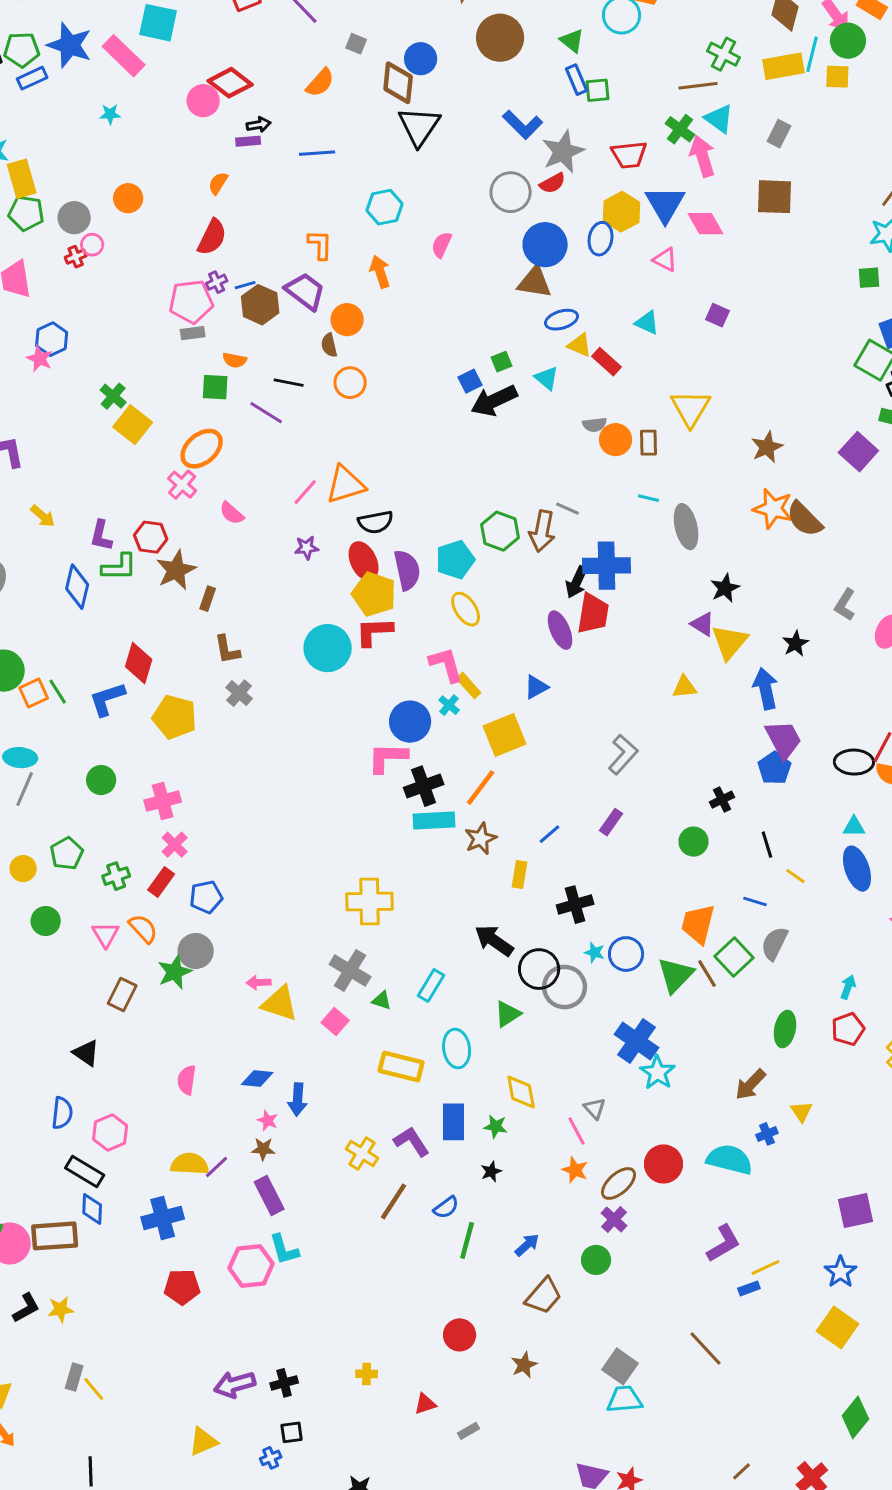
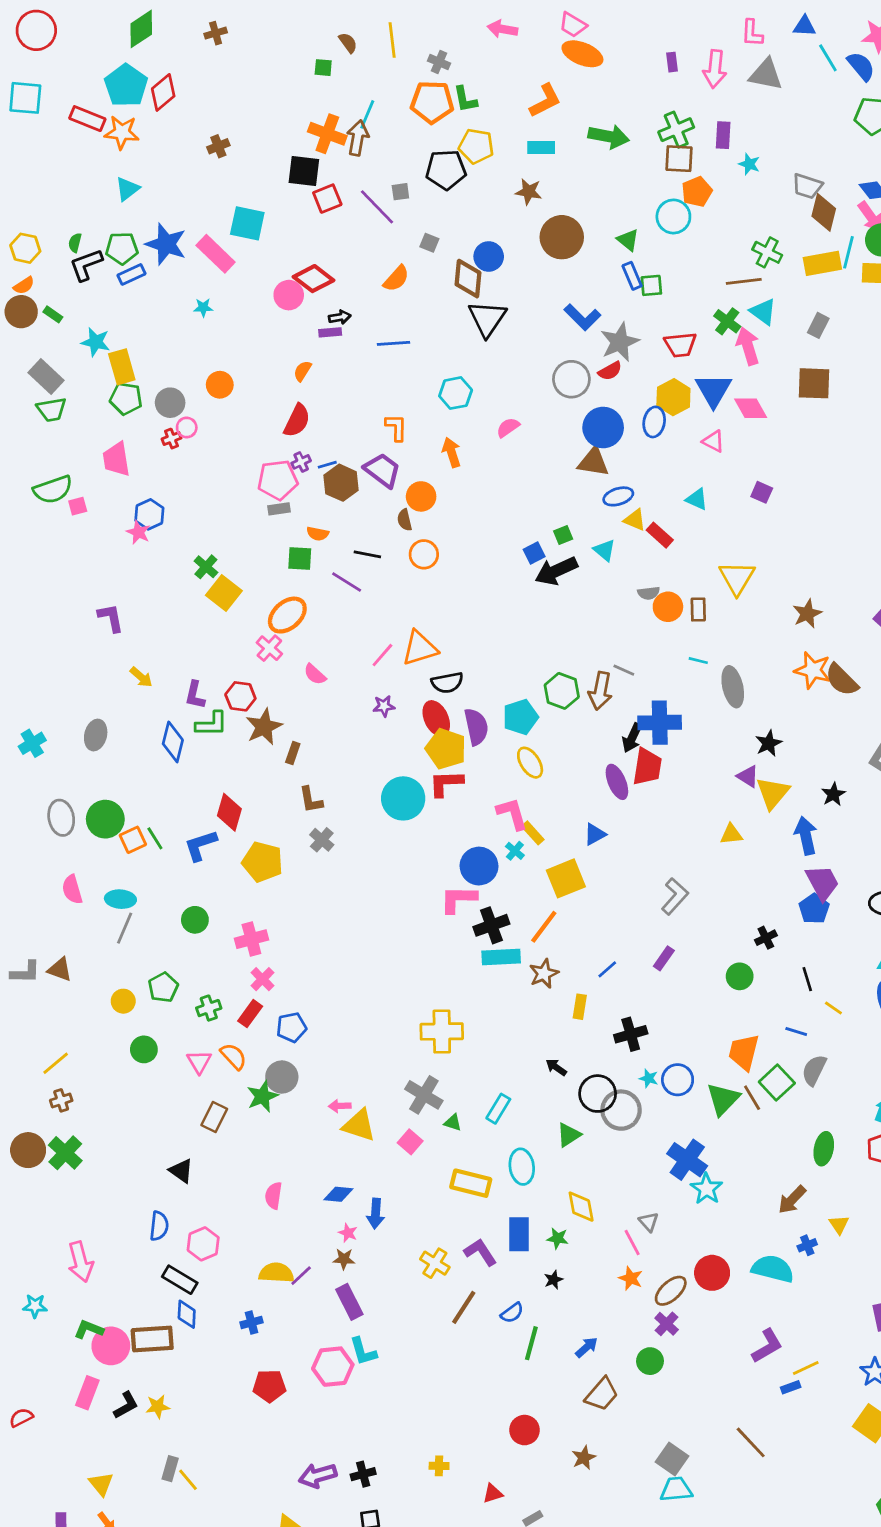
pink semicircle: (442, 245) -> (508, 427), turned 30
black arrow: (494, 941) -> (556, 1067), size x0.6
blue cross: (163, 1218) -> (251, 1322), size x0.6

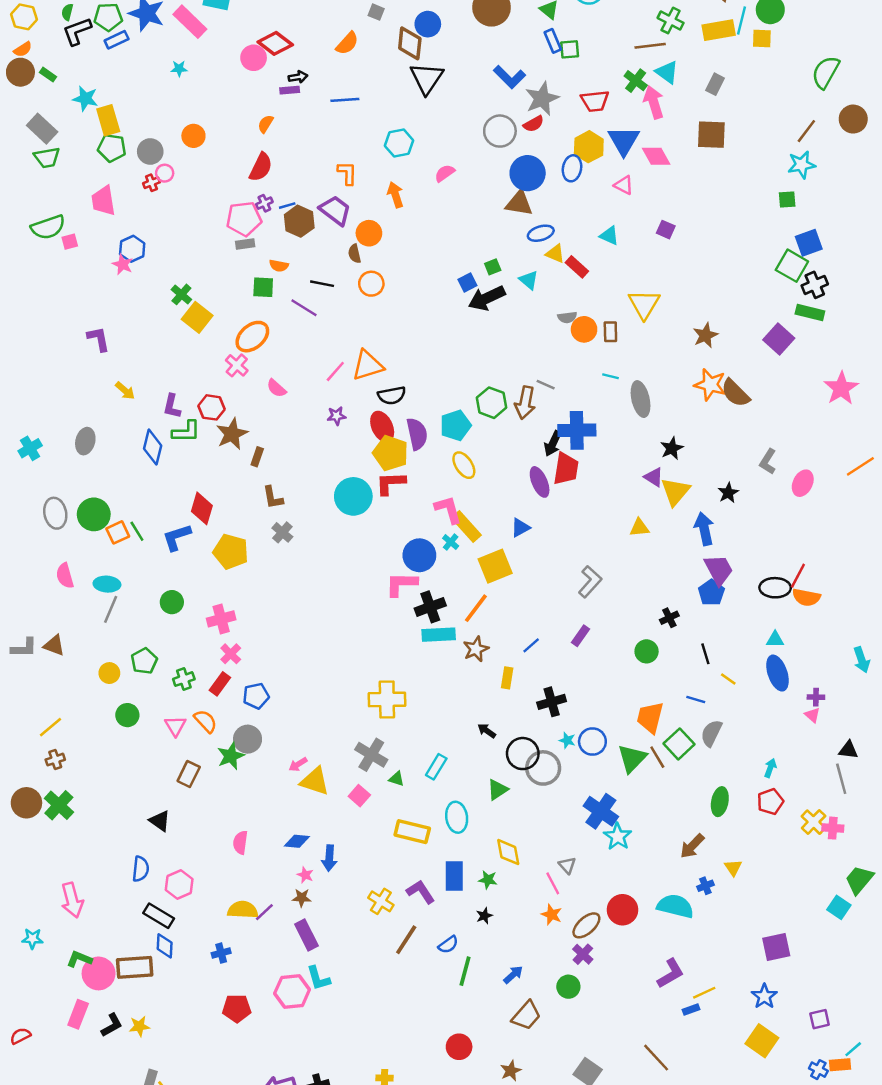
yellow rectangle: (533, 833) -> (466, 526), size x1.5
pink arrow: (340, 1106) -> (298, 764), turned -30

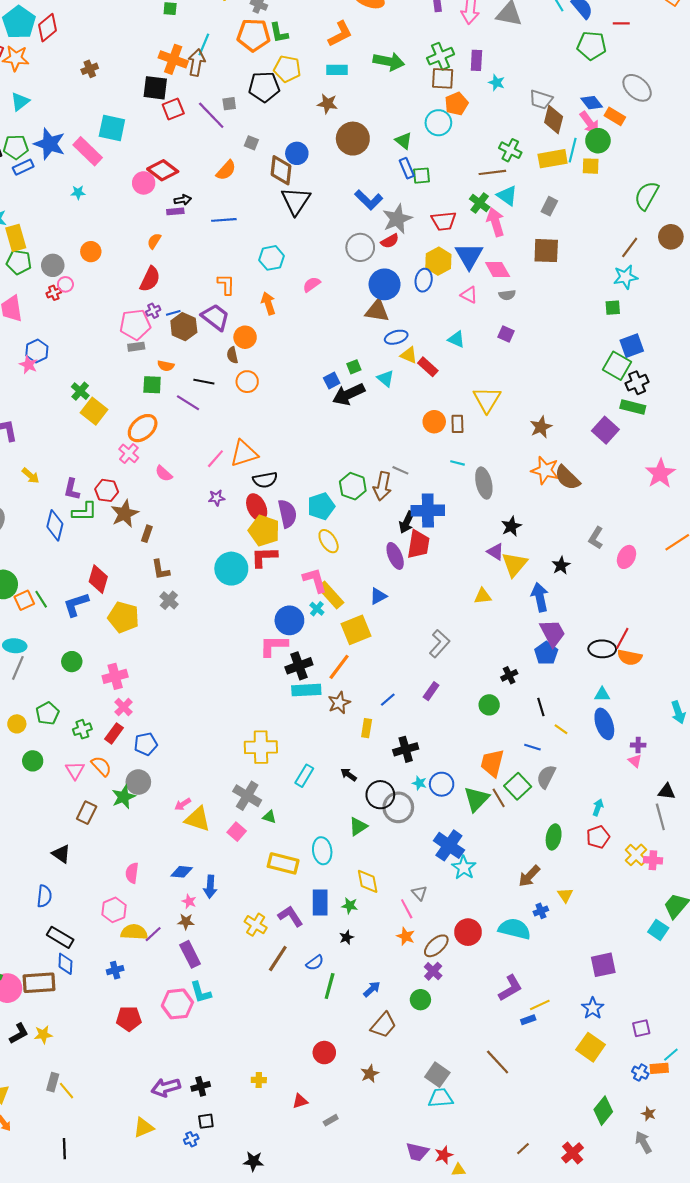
gray semicircle: (567, 317) -> (507, 295), moved
cyan rectangle: (436, 767) -> (304, 776), moved
pink hexagon: (179, 885) -> (114, 910), moved

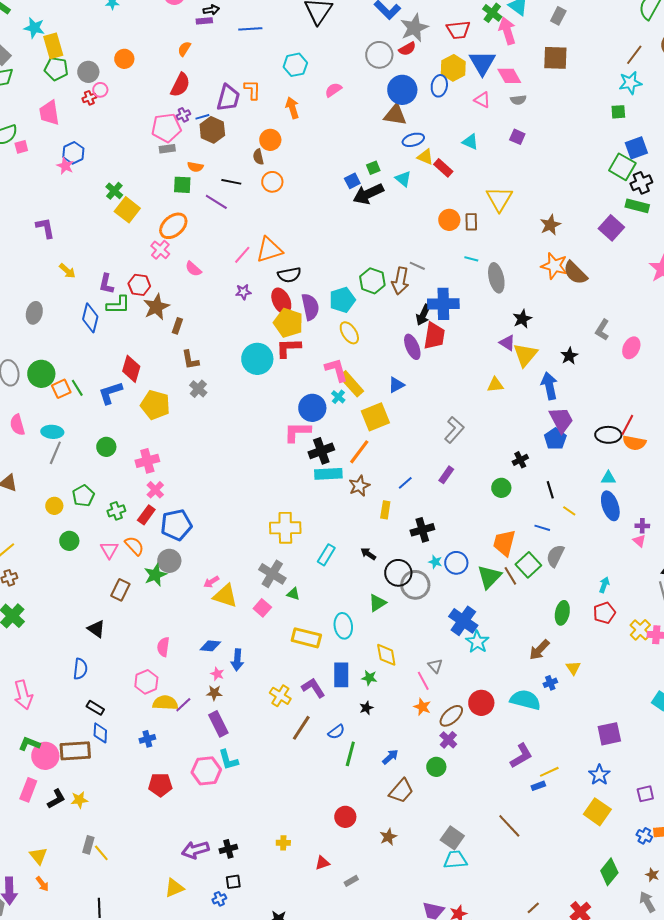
purple trapezoid: (215, 317) -> (228, 98), moved, turned 68
blue pentagon: (146, 744) -> (176, 525), size x1.4
black rectangle: (60, 937) -> (95, 708), size x0.7

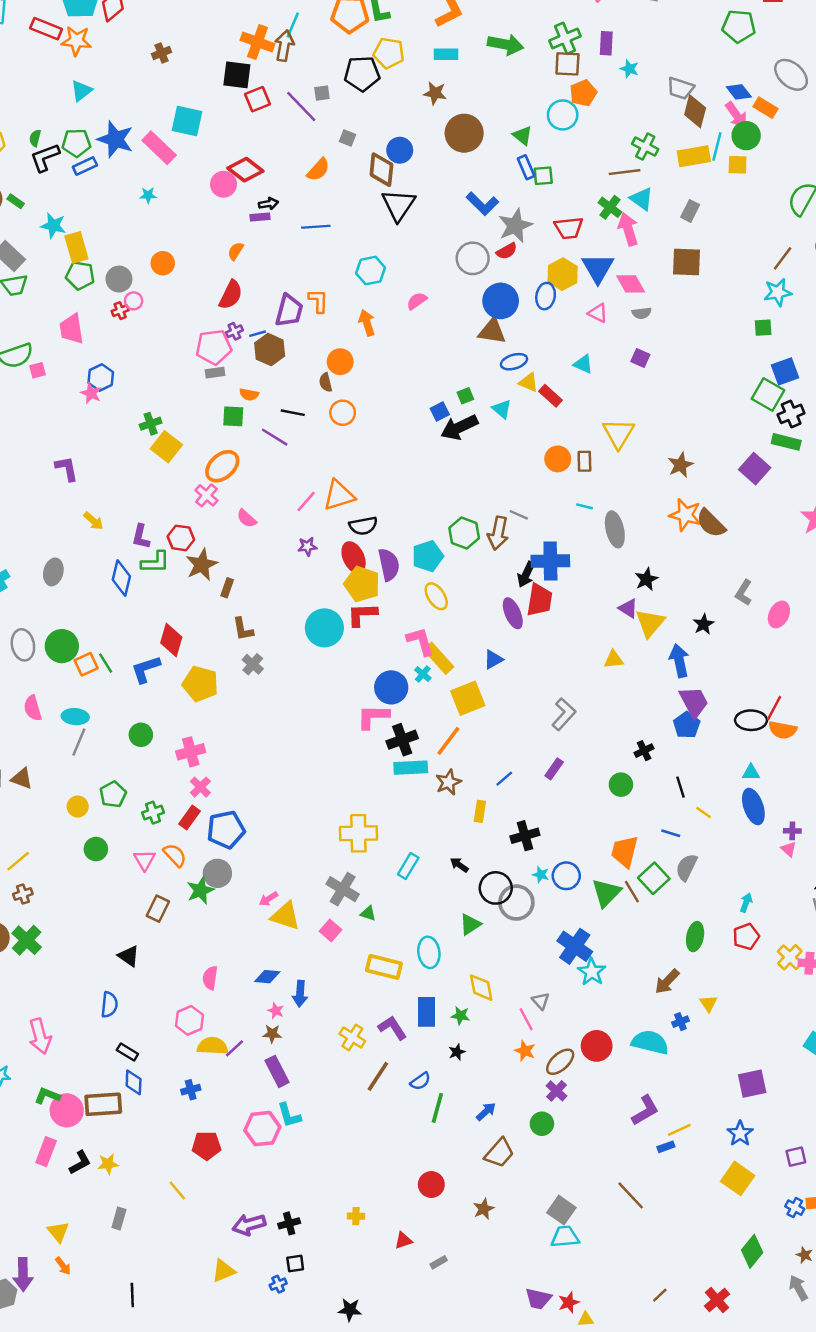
green cross: (114, 191) -> (151, 424), turned 30
yellow line: (101, 853) -> (177, 1191), moved

